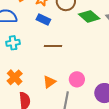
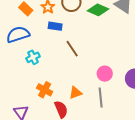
brown line: (53, 46) -> (72, 49), turned 72
orange triangle: (49, 82) -> (76, 93), moved, turned 32

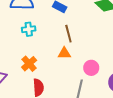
orange triangle: (76, 93) -> (64, 53), moved

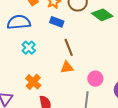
cyan cross: (29, 29) -> (29, 48), turned -32

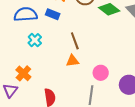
blue rectangle: (57, 22) -> (53, 14), moved
orange cross: (33, 82) -> (23, 73), moved

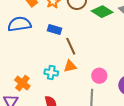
blue rectangle: (53, 14) -> (54, 29), moved
cyan cross: (35, 40) -> (51, 73), moved, turned -32

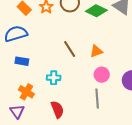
blue rectangle: (54, 29) -> (22, 61), moved
orange triangle: (70, 66) -> (96, 51), moved

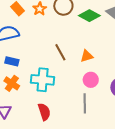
cyan cross: (54, 78) -> (43, 80), size x1.6
orange cross: (26, 92) -> (12, 83), moved

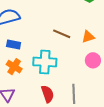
brown line: (60, 52) -> (62, 34), turned -36
gray line: (85, 103) -> (74, 94), moved

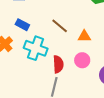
blue rectangle: (14, 45) -> (22, 25), moved
red semicircle: (48, 94) -> (58, 64), moved

